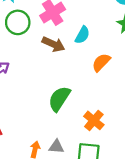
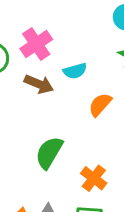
cyan semicircle: (82, 35) -> (75, 71), turned 48

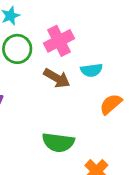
green semicircle: (49, 153) -> (58, 142), turned -120

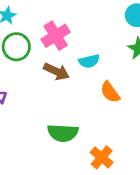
orange semicircle: (111, 104) -> (110, 92), turned -80

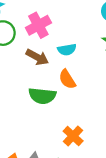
orange semicircle: (110, 92) -> (67, 79), moved
green semicircle: (63, 133) -> (42, 96), moved

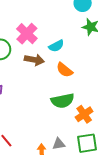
green semicircle: (42, 96) -> (63, 101), moved
orange cross: (73, 136) -> (84, 114), turned 30

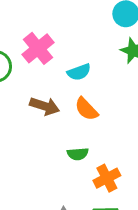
brown arrow: (34, 60) -> (45, 106), moved
green semicircle: (63, 101) -> (78, 154), size x0.6

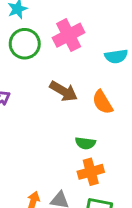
cyan semicircle: (79, 72) -> (116, 56), moved
orange cross: (107, 178) -> (91, 172), moved

